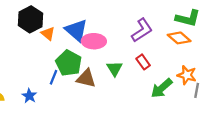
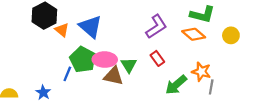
pink ellipse: (94, 41) -> (105, 60), moved
brown triangle: (86, 78) -> (113, 76), moved

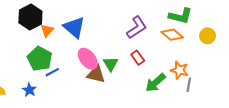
orange triangle: (62, 30) -> (47, 31), turned 32
green pentagon: (83, 60) -> (40, 59), moved
pink ellipse: (105, 60) -> (88, 59), turned 50
blue line: (67, 74) -> (52, 72), turned 40

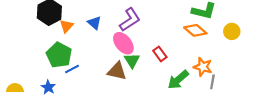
blue triangle: (74, 27) -> (94, 23), size x0.6
purple L-shape: (137, 27) -> (130, 20), moved
pink ellipse: (88, 59) -> (123, 43), moved

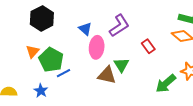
orange triangle: (67, 26) -> (33, 51), moved
pink ellipse: (123, 43) -> (97, 47), moved, turned 45
red rectangle: (160, 54) -> (148, 46), moved

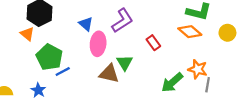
orange triangle: (33, 51) -> (27, 34), moved, turned -32

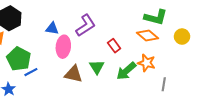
blue triangle: (86, 24) -> (52, 28), turned -32
green triangle: (125, 63) -> (97, 67), moved
orange star: (198, 69) -> (147, 63), moved
green arrow: (172, 83) -> (126, 71), moved

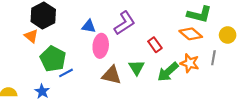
gray line: (164, 84) -> (213, 58), moved

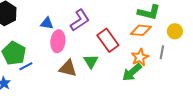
orange diamond: (191, 34) -> (141, 30), turned -35
red rectangle: (155, 45) -> (108, 40), size x1.6
orange star: (190, 63) -> (140, 57), turned 30
green arrow: (168, 72) -> (132, 72), moved

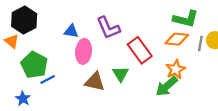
purple L-shape: (80, 20) -> (108, 28), turned 100
gray line: (162, 52) -> (200, 44), moved

